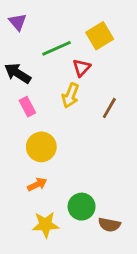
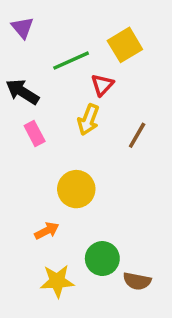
yellow circle: (41, 147) -> (76, 189), moved

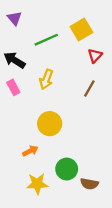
red triangle: (102, 85) -> (95, 56), moved
yellow arrow: (88, 120) -> (46, 79), moved
pink rectangle: (35, 134) -> (13, 87), moved

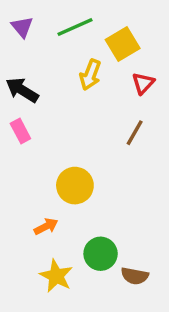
green line: (46, 40) -> (75, 27), moved
yellow arrow: (46, 79) -> (90, 75), moved
yellow star: (37, 184) -> (56, 276), turned 30

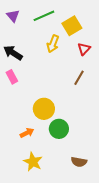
green circle: (101, 254) -> (59, 129), moved

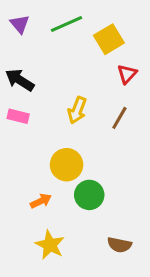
yellow arrow: (53, 44) -> (77, 110), moved
pink rectangle: (12, 77) -> (18, 116), turned -48

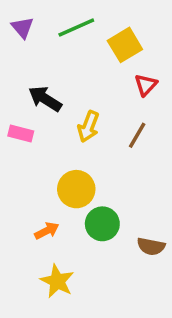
black arrow: (20, 80) -> (45, 99), moved
brown semicircle: (119, 245) -> (151, 246), moved

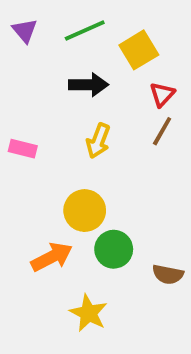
black arrow: (45, 99) -> (89, 85), moved, turned 148
brown line: (137, 135) -> (162, 131), moved
orange arrow: (47, 231) -> (52, 257), size x1.5
yellow star: (57, 281) -> (89, 313), moved

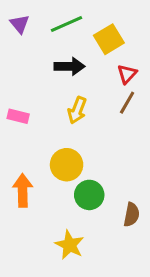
orange arrow: (52, 257) -> (23, 190), moved, turned -64
brown semicircle: (168, 274) -> (132, 215), turned -90

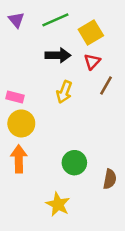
red triangle: (127, 74) -> (92, 62), moved
yellow circle: (67, 165) -> (21, 123), moved

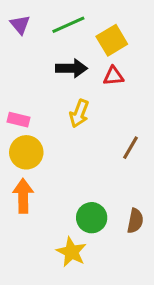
red triangle: (92, 62) -> (113, 76), turned 42
brown line: (106, 86) -> (131, 148), moved
green circle: (74, 163) -> (92, 218), moved

